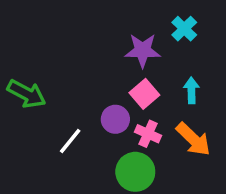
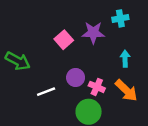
cyan cross: (184, 29) -> (120, 18), turned 35
pink square: (144, 94) -> (64, 40), moved
white line: (70, 141) -> (46, 92), turned 30

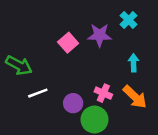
cyan cross: (120, 18) -> (129, 20), turned -35
purple circle: (76, 77) -> (73, 103), moved
white line: (46, 92) -> (38, 93), moved

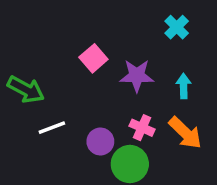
purple star: (100, 35) -> (137, 76), moved

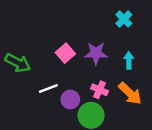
pink square: (93, 58) -> (65, 53), moved
white line: (52, 128) -> (48, 89), moved

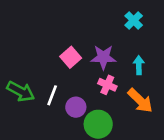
green arrow: (18, 63) -> (21, 91), moved
white line: (48, 89) -> (52, 95), turned -48
pink cross: (100, 90) -> (107, 85), moved

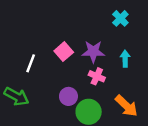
green arrow: (21, 91) -> (16, 96), moved
white line: (52, 95) -> (31, 63), moved
orange arrow: (140, 101) -> (126, 106), moved

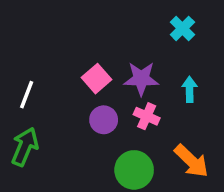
white line: (31, 63) -> (27, 95), moved
green arrow: (16, 96) -> (25, 147), turned -95
purple circle: (68, 96) -> (104, 120), moved

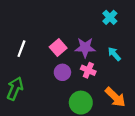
cyan arrow: (190, 89) -> (114, 54), turned -40
white line: (27, 95) -> (21, 49), moved

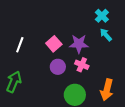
cyan arrow: (114, 54) -> (106, 35), moved
orange arrow: (115, 97) -> (107, 90), turned 60

